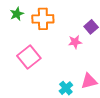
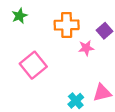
orange cross: (43, 19) -> (67, 25), moved

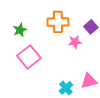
green star: (20, 16) -> (20, 30), moved

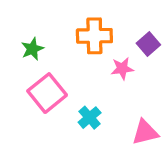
cyan cross: (66, 88) -> (90, 118), moved

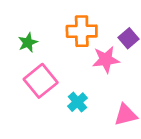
pink star: (122, 69) -> (106, 60), size x1.4

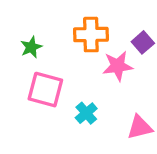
pink square: (41, 81) -> (45, 90), turned -36

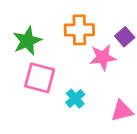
green star: (31, 47) -> (27, 41), size x1.5

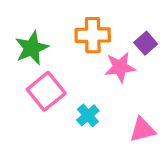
pink square: (40, 78) -> (46, 91), turned 36

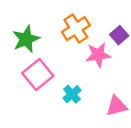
orange cross: (93, 35) -> (76, 29), turned -32

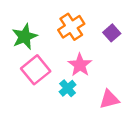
pink star: (98, 55) -> (80, 65), moved, turned -30

